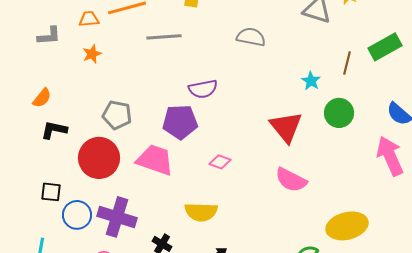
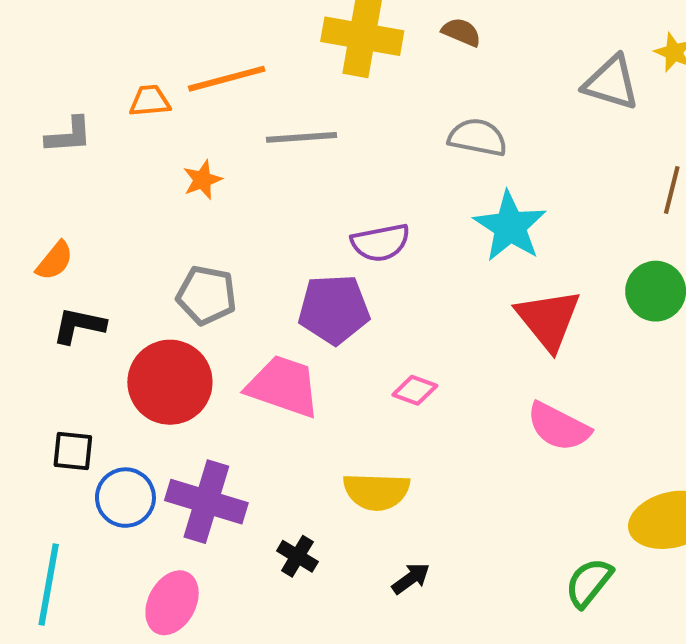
orange star: (92, 54) -> (202, 180), moved
cyan star: (311, 81) -> (510, 226), moved, size x1.8

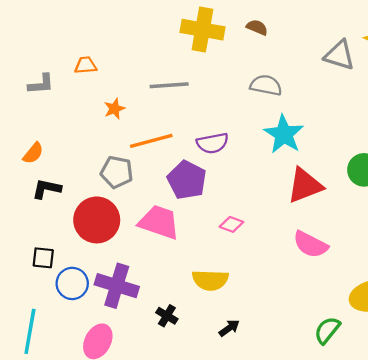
orange line: (227, 79) -> (151, 141), moved
purple pentagon: (334, 309) -> (187, 180), turned 30
red triangle: (548, 319) -> (305, 185), turned 48

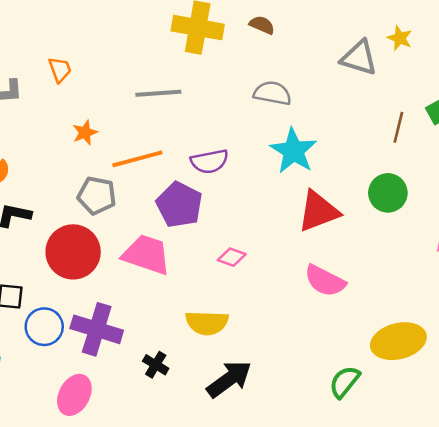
orange trapezoid: (86, 65) -> (60, 70), turned 75
orange star: (115, 109) -> (85, 133), moved
black arrow: (229, 328) -> (229, 379), size x1.8

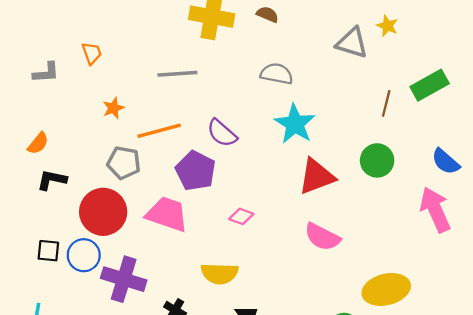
purple semicircle: (209, 161) -> (222, 133), turned 52
blue circle: (44, 327) -> (84, 255), moved

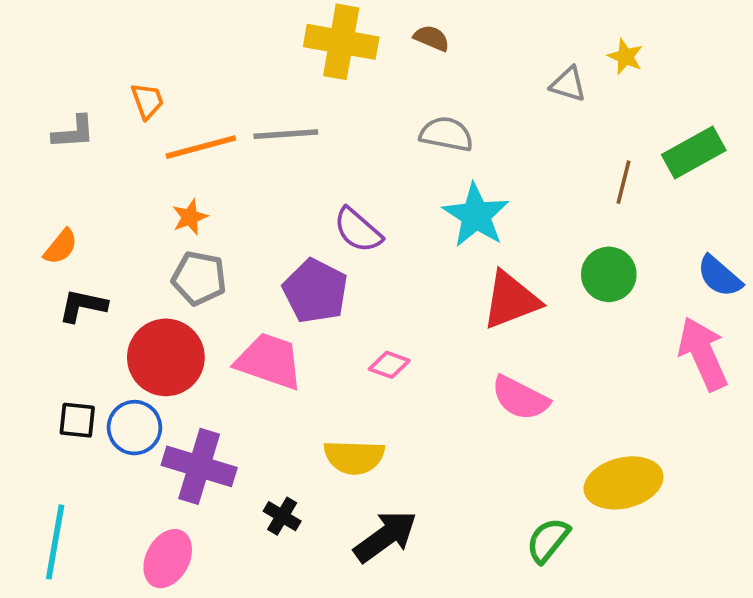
gray triangle: (352, 43) -> (568, 84), size x0.7
orange star: (113, 108) -> (190, 217), moved
orange line: (159, 131) -> (201, 147), moved

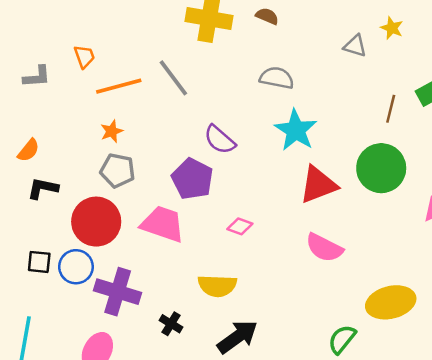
gray line: (286, 134) -> (173, 78), turned 57
green circle: (609, 274) -> (381, 168), size x1.4

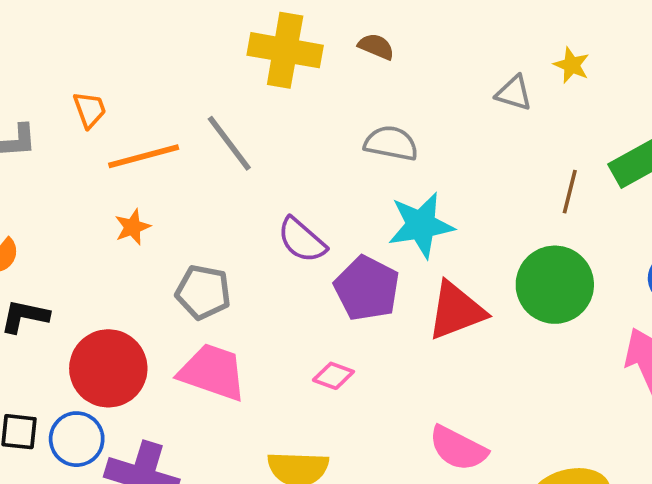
cyan star: (296, 130) -> (421, 225), turned 30
gray pentagon: (118, 171) -> (203, 292), moved
purple pentagon: (192, 179) -> (367, 288), moved
pink semicircle: (324, 248) -> (458, 448), moved

